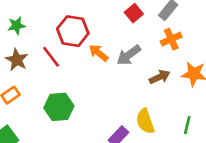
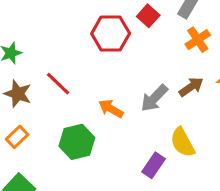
red hexagon: (73, 31) -> (111, 34), moved
orange arrow: (98, 53) -> (111, 109), moved
gray arrow: (129, 55) -> (154, 98), moved

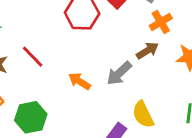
brown arrow: (191, 87) -> (147, 51), moved
green hexagon: (77, 142) -> (31, 117), moved

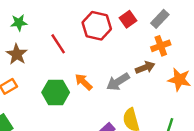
red line: (33, 57) -> (58, 44), moved
green hexagon: (31, 117) -> (56, 92), moved

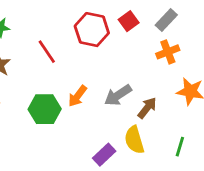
brown arrow: (145, 67) -> (147, 108), moved, turned -30
orange arrow: (84, 82) -> (77, 96), turned -96

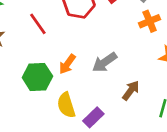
brown arrow: (147, 108) -> (131, 90), moved
yellow semicircle: (134, 140) -> (66, 105), moved

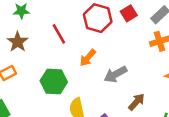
orange arrow: (67, 64) -> (88, 58), moved

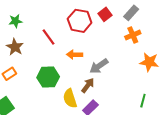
orange arrow: (88, 58) -> (75, 55), turned 56
brown arrow: (137, 102) -> (88, 85), moved

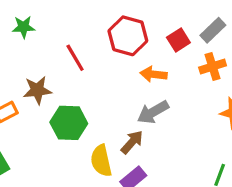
red square: (105, 14) -> (178, 40), moved
brown star: (15, 47) -> (37, 90), moved, turned 30
orange arrow: (75, 55) -> (154, 74), moved

